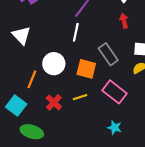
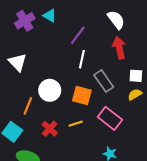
red arrow: (124, 21) -> (119, 48), size x1.5
white line: (76, 32) -> (82, 59), moved

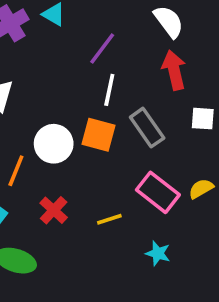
yellow semicircle: (135, 94) -> (201, 189), moved
orange square: (82, 95) -> (99, 135), moved
yellow line: (76, 124) -> (109, 219), moved

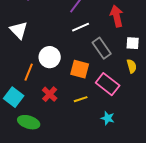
white line: (109, 90) -> (81, 27), turned 54
orange square: (99, 135) -> (80, 69), moved
yellow semicircle: (201, 189) -> (132, 66), moved, turned 104

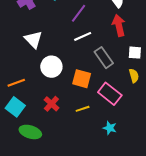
white triangle: (19, 30) -> (33, 39), moved
orange line: (29, 72) -> (16, 83), moved, turned 48

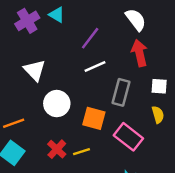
gray rectangle: (104, 58) -> (121, 92), turned 50
yellow line: (83, 109) -> (81, 152), moved

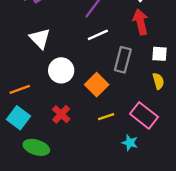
orange square: (94, 118) -> (97, 85), turned 30
pink rectangle: (128, 137) -> (144, 115), moved
yellow line: (81, 152) -> (106, 117), moved

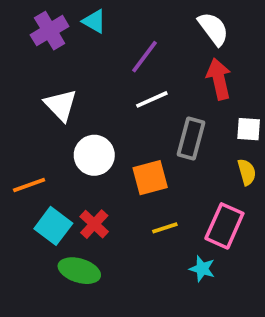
orange square: (97, 85) -> (150, 178), turned 30
pink rectangle: (144, 115) -> (224, 226), turned 76
cyan square: (19, 118) -> (53, 226), moved
green ellipse: (36, 147) -> (79, 271), moved

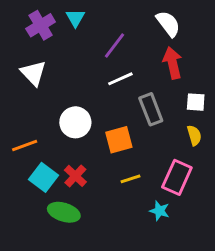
cyan triangle: (94, 21) -> (75, 18), turned 30
white triangle: (61, 105) -> (33, 73), moved
gray rectangle: (191, 138) -> (151, 109), turned -36

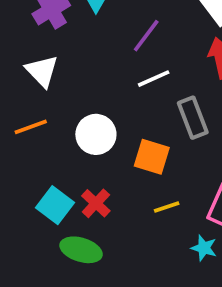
orange square: (119, 140) -> (152, 157), turned 32
orange line: (25, 146) -> (31, 127), moved

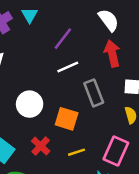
red cross: (96, 203) -> (41, 146), moved

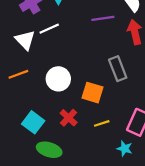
purple line: (63, 39) -> (103, 18), moved, turned 45
white line: (68, 67) -> (49, 29), moved

